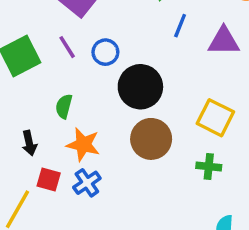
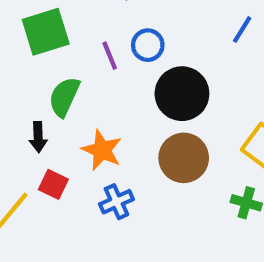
purple line: (67, 47) -> (110, 56), moved
green semicircle: (64, 106) -> (64, 97), moved, size x1.4
blue cross: (87, 183) -> (116, 202), moved

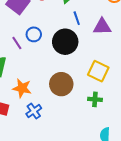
blue line: (242, 29) -> (77, 18), turned -40
black circle: (182, 94) -> (65, 42), moved

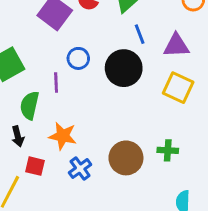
purple line: (17, 43) -> (56, 83), moved, turned 32
yellow square: (98, 71) -> (178, 88), moved
brown circle: (61, 84) -> (126, 158), moved

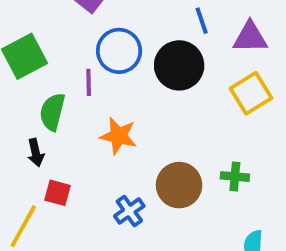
blue circle: (78, 58) -> (119, 51), size x1.5
yellow square: (178, 88) -> (251, 93), turned 32
orange star: (63, 136) -> (118, 136), moved
blue cross: (80, 169) -> (129, 211), moved

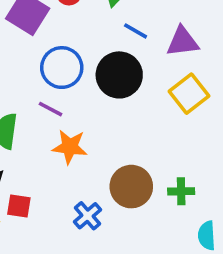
blue line: (202, 21) -> (136, 31), turned -35
purple line: (89, 82) -> (51, 109), moved, turned -55
green cross: (235, 177) -> (181, 191), moved

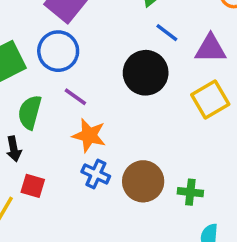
blue circle: (62, 68) -> (58, 51), moved
blue cross: (87, 216) -> (96, 174), moved, turned -32

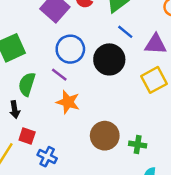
blue circle: (58, 51) -> (70, 49), moved
blue cross: (96, 174) -> (47, 157), moved

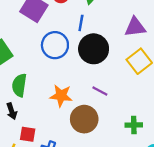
blue line: (125, 32) -> (81, 23), moved, turned 70
purple line: (59, 75) -> (100, 91), moved
brown circle: (105, 136) -> (84, 119), moved

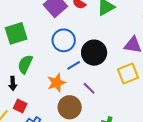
blue line: (81, 23) -> (74, 65), moved, turned 32
orange star: (61, 96) -> (56, 83), turned 30

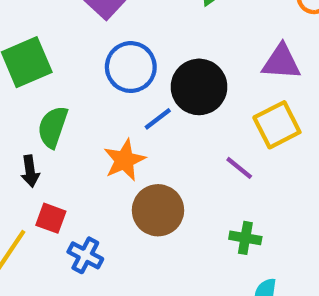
purple line: (89, 88) -> (239, 168), moved

